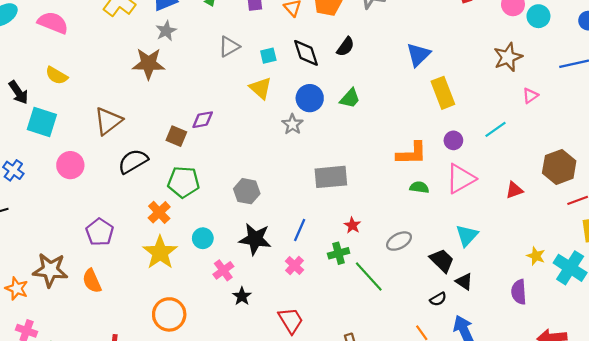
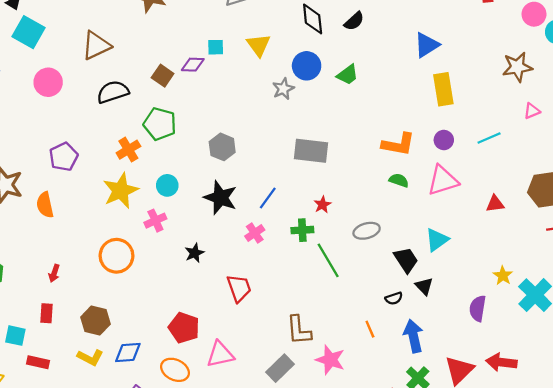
cyan square: (268, 56) -> (216, 47), moved
pink cross: (223, 270) -> (155, 221), moved

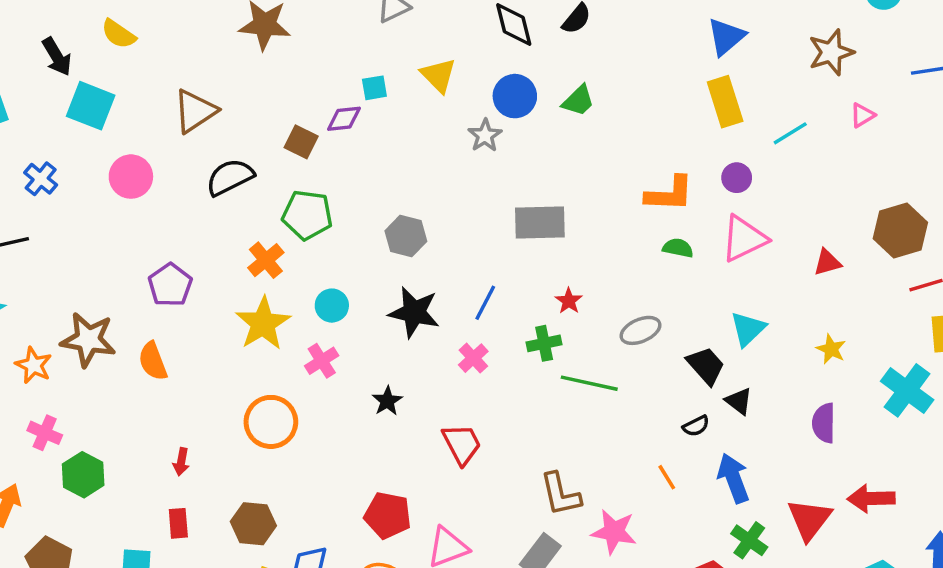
blue triangle: (427, 45) -> (726, 37), moved
cyan line: (489, 138) -> (790, 133), moved
green line: (328, 260) -> (589, 383), turned -39
yellow star: (503, 276) -> (831, 349), moved

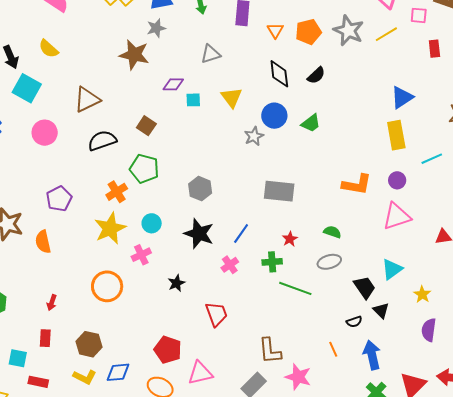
purple diamond: (344, 119) -> (173, 84), moved
green semicircle: (678, 248) -> (332, 232), moved
yellow star: (831, 349) -> (422, 294), moved

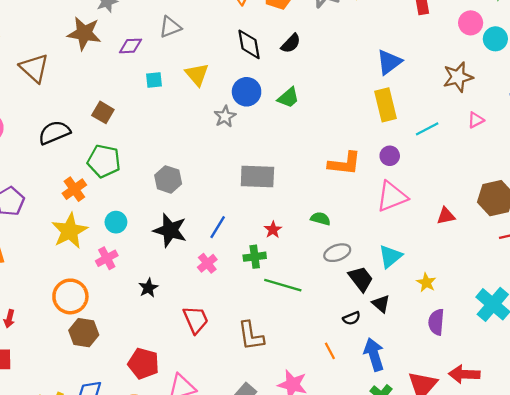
purple diamond: (173, 84) -> (130, 46), moved
brown triangle: (87, 99) -> (34, 68), moved, turned -48
gray ellipse: (329, 262) -> (337, 253), moved
brown hexagon: (89, 344) -> (84, 333), moved
brown L-shape: (270, 351) -> (251, 336), moved

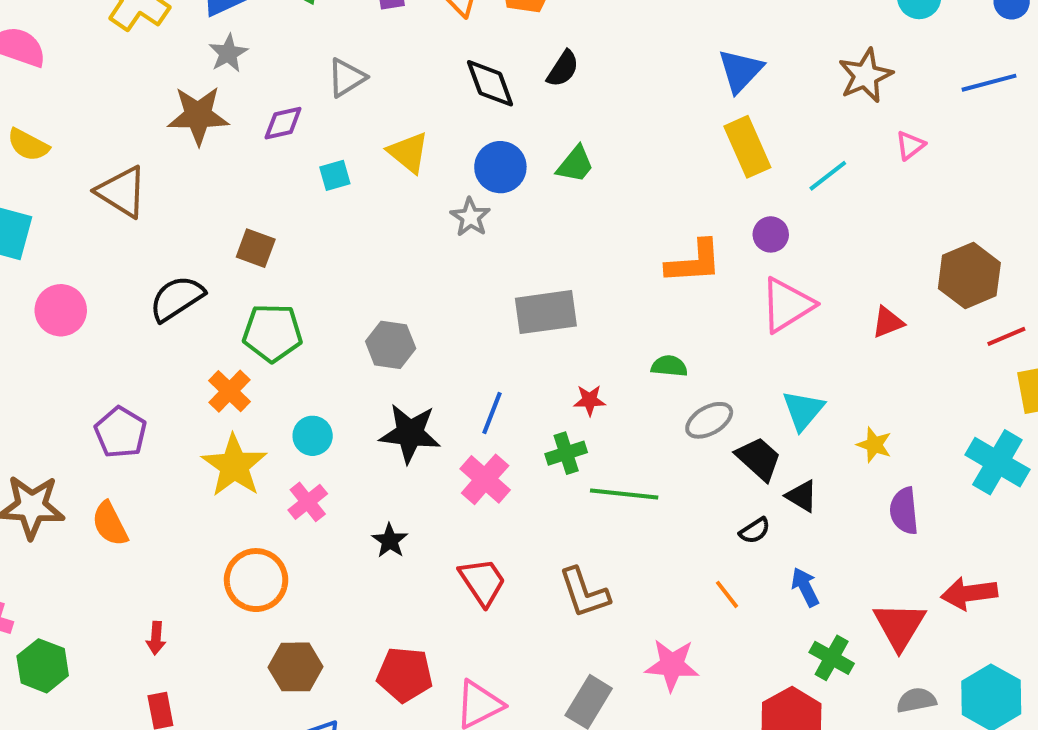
red star: (273, 230) -> (590, 400), turned -30
pink cross: (207, 263) -> (485, 479), size x1.4
brown hexagon: (84, 333) -> (295, 667), moved
blue arrow: (374, 355) -> (805, 587), size x0.7

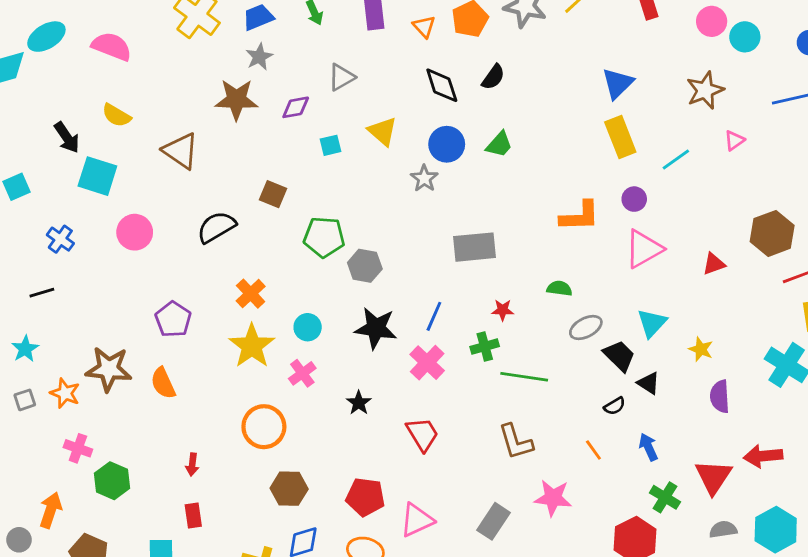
green pentagon: (272, 333) -> (324, 237), moved
brown L-shape: (584, 593) -> (516, 442), moved

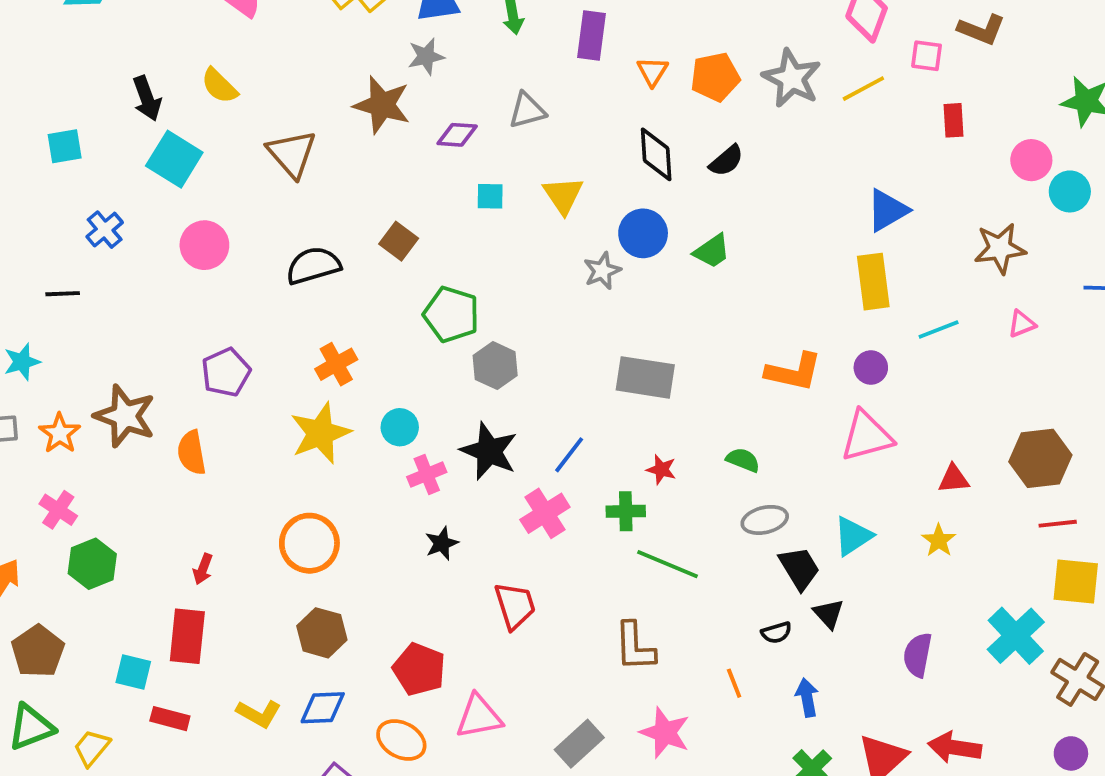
yellow star: (701, 349) -> (939, 540), moved
pink cross: (302, 373) -> (427, 475), moved
red rectangle: (193, 515) -> (187, 636), size x1.6

